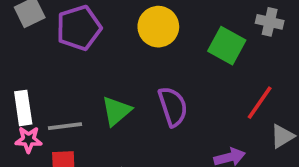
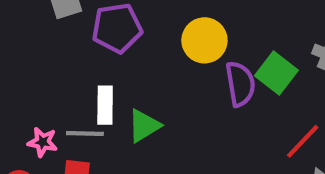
purple semicircle: (173, 107) -> (240, 84), moved
white rectangle: (23, 108) -> (105, 105), moved

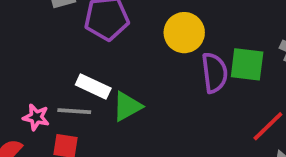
green square: (276, 73) -> (247, 64), turned -33
white rectangle: (105, 105) -> (93, 87), turned -68

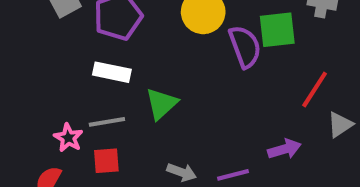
white rectangle: (93, 87) -> (112, 72), moved
pink star: (36, 117) -> (68, 138), turned 30

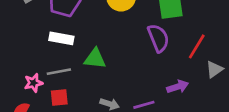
purple semicircle: (245, 47) -> (158, 38), moved
green triangle: (161, 104) -> (95, 59), turned 50
pink star: (68, 138) -> (33, 83), turned 30

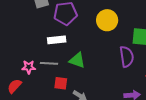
white rectangle: (61, 38) -> (57, 40), turned -30
red square: (59, 98) -> (61, 83), moved

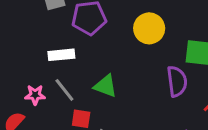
white rectangle: (57, 40) -> (61, 55), moved
gray line: (49, 63) -> (64, 90), turned 48

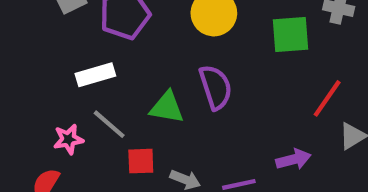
purple semicircle: (177, 81) -> (216, 87), moved

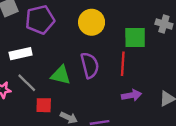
red line: (327, 98) -> (123, 64), moved, turned -35
purple arrow: (293, 159) -> (131, 95), moved

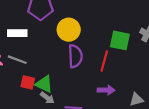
yellow circle: (92, 22) -> (69, 30), moved
green triangle: (61, 75) -> (44, 84), moved
gray line: (27, 83) -> (17, 60), turned -36

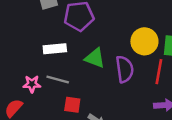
yellow circle: (69, 30) -> (144, 41), moved
green triangle: (44, 84) -> (95, 58), moved

